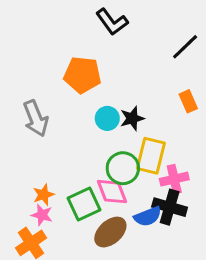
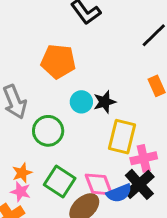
green circle: (123, 168) -> (48, 131), moved
pink diamond: (112, 192) -> (99, 184), moved
green square: (84, 204) -> (60, 182), turned -32
black cross: (170, 207) -> (139, 184), turned 32

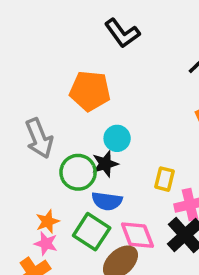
black star: (105, 102) -> (105, 164), moved
yellow rectangle: (122, 137) -> (165, 179), size x0.6
blue semicircle: (119, 193) -> (107, 201), moved, turned 30

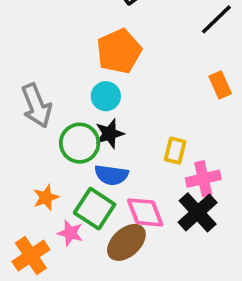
orange pentagon: (90, 91) -> (119, 51), moved, turned -30
cyan circle: (117, 138) -> (106, 96), moved
pink star: (46, 244) -> (70, 233), moved

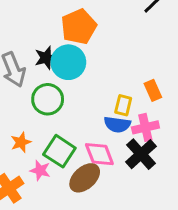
orange rectangle: (220, 85) -> (153, 90), moved
cyan circle: (106, 96) -> (68, 62), size x1.5
black star: (110, 134) -> (46, 58), moved
blue semicircle: (111, 175) -> (117, 124), moved

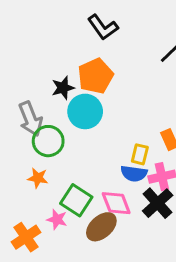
black star: (46, 58) -> (63, 88), moved
green circle: (48, 99) -> (48, 141), moved
orange star: (21, 142) -> (38, 178), moved, turned 30

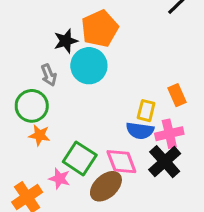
gray arrow: (30, 119) -> (49, 75), moved, size x0.6
green circle: (48, 141) -> (32, 106), moved

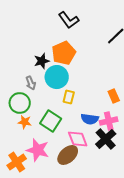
yellow rectangle: (146, 111) -> (69, 97), moved
green square: (80, 158) -> (51, 121), moved
pink star: (60, 179) -> (38, 150), size x1.6

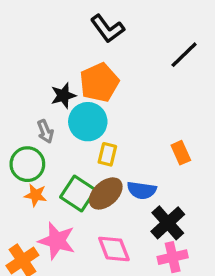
pink cross: (109, 121) -> (173, 257), moved
pink diamond: (78, 139) -> (114, 249), moved
brown ellipse: (68, 155) -> (106, 193), moved

